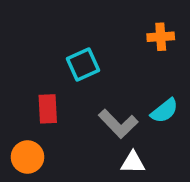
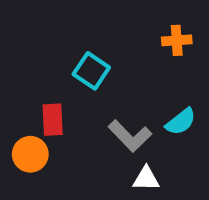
cyan square: (83, 64) -> (91, 71), turned -32
orange circle: (27, 157) -> (30, 154), moved

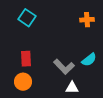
cyan square: (91, 71) -> (27, 18), moved
orange circle: (30, 154) -> (23, 82), moved

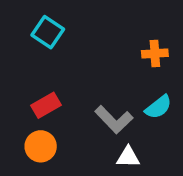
orange cross: (87, 20) -> (155, 53), moved
red rectangle: (26, 59) -> (46, 105), turned 63

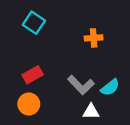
orange cross: (155, 53) -> (94, 38), moved
cyan semicircle: (158, 107) -> (110, 87), moved

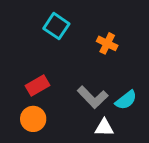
cyan square: (34, 23) -> (56, 26), moved
orange cross: (94, 38) -> (107, 43), turned 30

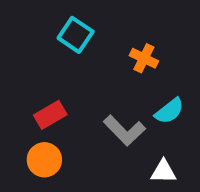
cyan semicircle: (126, 100) -> (169, 111), moved
white triangle: (104, 128) -> (163, 171), moved

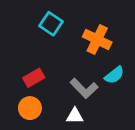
orange cross: (144, 58) -> (97, 40), size x1.5
white triangle: (163, 171) -> (75, 116), moved

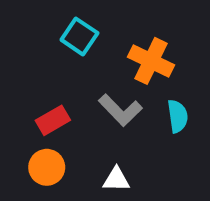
cyan semicircle: (114, 75) -> (178, 116), turned -60
gray L-shape: (84, 88) -> (120, 110), moved

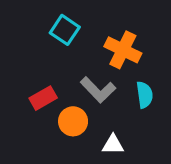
orange circle: (47, 167) -> (73, 121), moved
white triangle: (116, 180) -> (113, 145), moved

